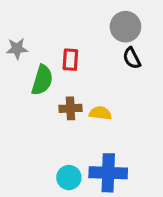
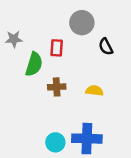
gray circle: (125, 27) -> (82, 23), moved
yellow semicircle: (100, 113) -> (94, 91), moved

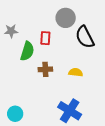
black semicircle: (106, 47) -> (85, 37), size x1.6
blue cross: (87, 139) -> (70, 111), turned 30
cyan circle: (55, 142) -> (15, 114), moved

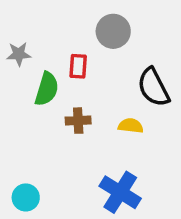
black semicircle: (85, 37) -> (153, 87), moved

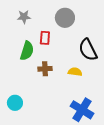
gray star: (19, 54) -> (24, 17), moved
blue cross: (120, 192) -> (82, 110), moved
cyan circle: (26, 197) -> (15, 103), moved

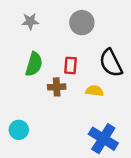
red rectangle: (45, 38) -> (71, 65), moved

